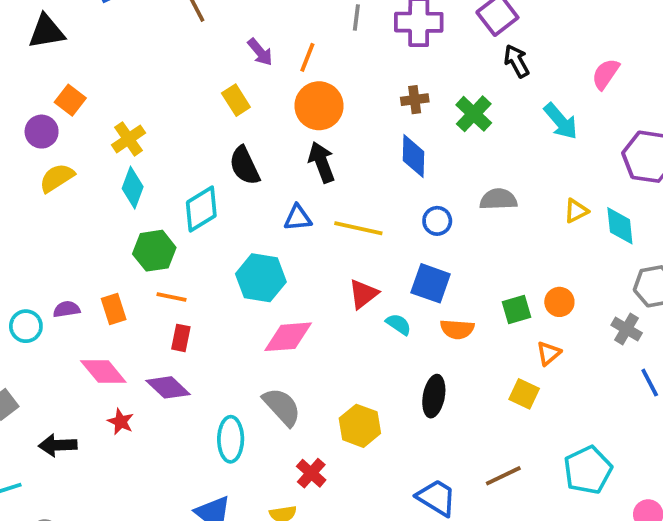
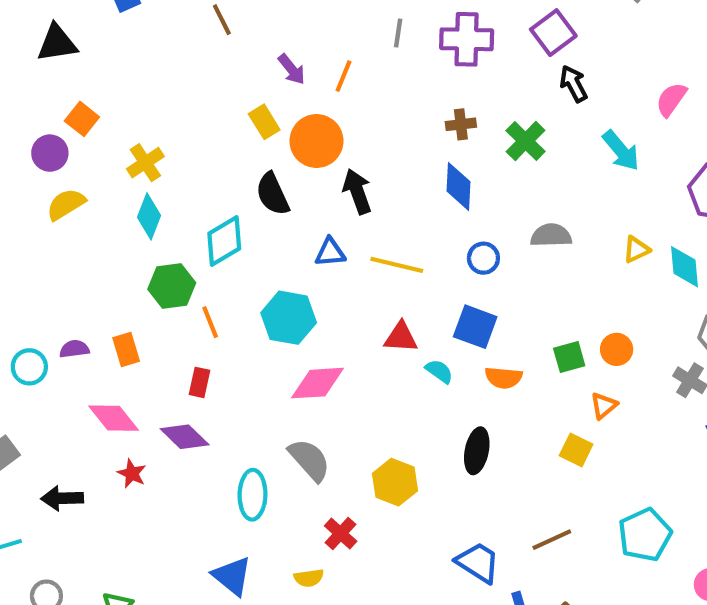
orange circle: (319, 106) -> (316, 141), moved
red triangle: (363, 294) -> (401, 337), turned 40
orange line: (171, 297) -> (210, 322), moved, turned 56

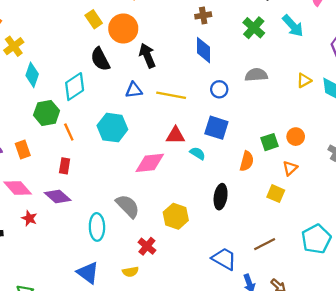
green cross: (526, 141) -> (254, 28), moved
yellow cross: (145, 163) -> (14, 46), moved
orange semicircle: (504, 378) -> (247, 161), moved, turned -78
pink diamond: (317, 383) -> (150, 163), moved

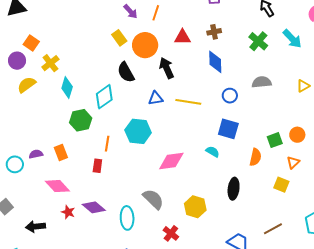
orange line: (69, 132) -> (107, 144), moved, turned 35
red triangle: (175, 135) -> (182, 37), moved
purple diamond: (58, 196) -> (94, 207), moved

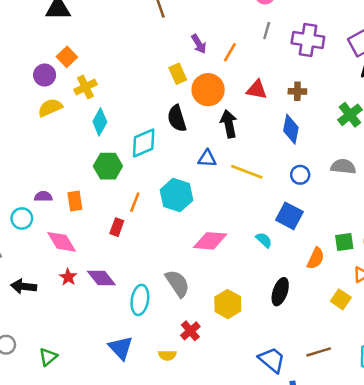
cyan circle: (15, 164) -> (22, 218), moved

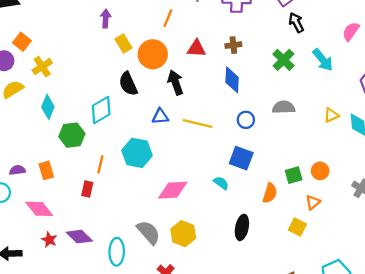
purple arrow: (199, 44) -> (106, 19), moved, turned -138
cyan diamond: (100, 122) -> (48, 107), moved
yellow hexagon: (228, 304) -> (183, 234), moved

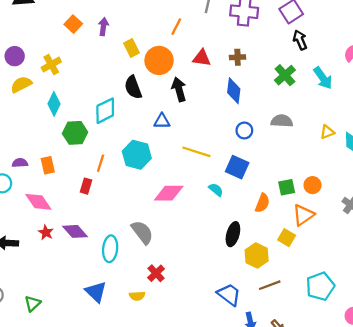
purple arrow: (106, 19) -> (103, 27), moved
orange square: (22, 42) -> (73, 24), moved
yellow line: (197, 124) -> (196, 152), moved
orange triangle: (313, 202) -> (303, 215), size x1.5
yellow hexagon: (183, 234) -> (257, 255), moved

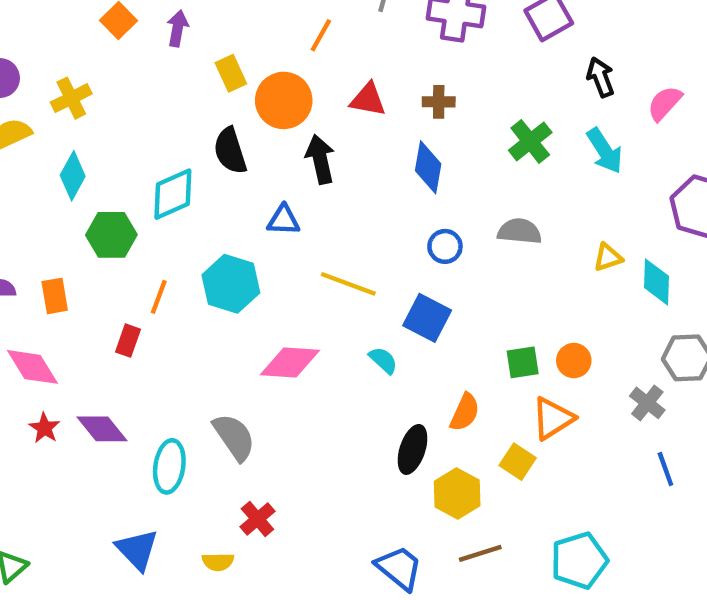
black arrow: (300, 40) -> (601, 77), moved
orange semicircle: (262, 203) -> (465, 412), moved

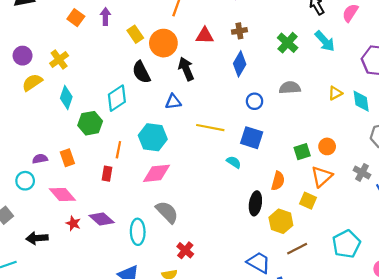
blue diamond: (428, 167) -> (240, 64), turned 30
pink diamond: (290, 363) -> (156, 173), moved
gray cross: (647, 403) -> (362, 172), moved

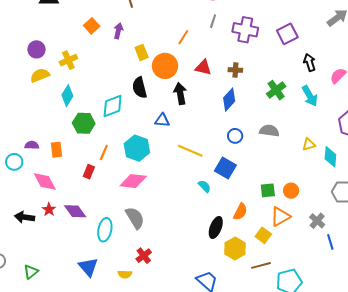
black arrow: (37, 238) -> (25, 217), moved
brown line: (297, 249) -> (261, 265), moved

